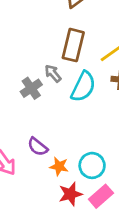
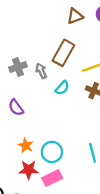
cyan semicircle: (83, 87) -> (62, 88), size x0.6
gray cross: (31, 88) -> (18, 67), moved
purple semicircle: (38, 147) -> (16, 108), moved

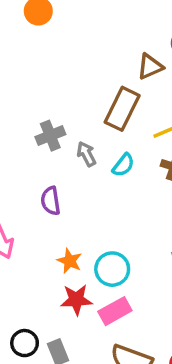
brown triangle: (75, 16) -> (150, 67), moved
gray arrow: (41, 71) -> (86, 154), moved
purple semicircle: (16, 108) -> (51, 201), turned 30

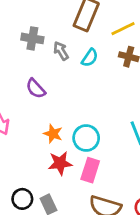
gray cross: (50, 136) -> (32, 38), turned 35
purple semicircle: (51, 201) -> (36, 89), turned -30
pink rectangle: (115, 311) -> (90, 170), turned -40

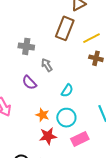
gray arrow: (61, 51) -> (47, 65), moved
cyan semicircle: (90, 58) -> (67, 91), moved
pink rectangle: (90, 170) -> (80, 139), moved, turned 48

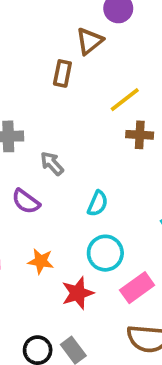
brown rectangle: (65, 28) -> (62, 73), moved, size x0.6
orange star: (42, 115) -> (41, 261), moved

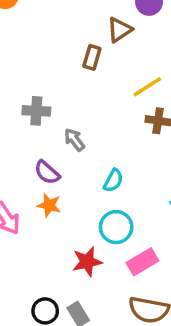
orange star: (41, 261) -> (49, 205), moved

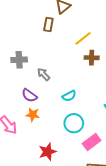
cyan semicircle: (113, 181) -> (69, 96), turned 40
red star: (87, 262) -> (47, 152), moved

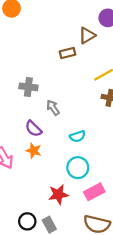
brown rectangle: (48, 25) -> (68, 53), turned 56
red star: (47, 152) -> (58, 194), moved

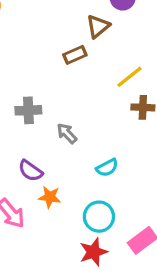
purple semicircle: (33, 129) -> (30, 171), moved
cyan circle: (78, 168) -> (99, 217), moved

